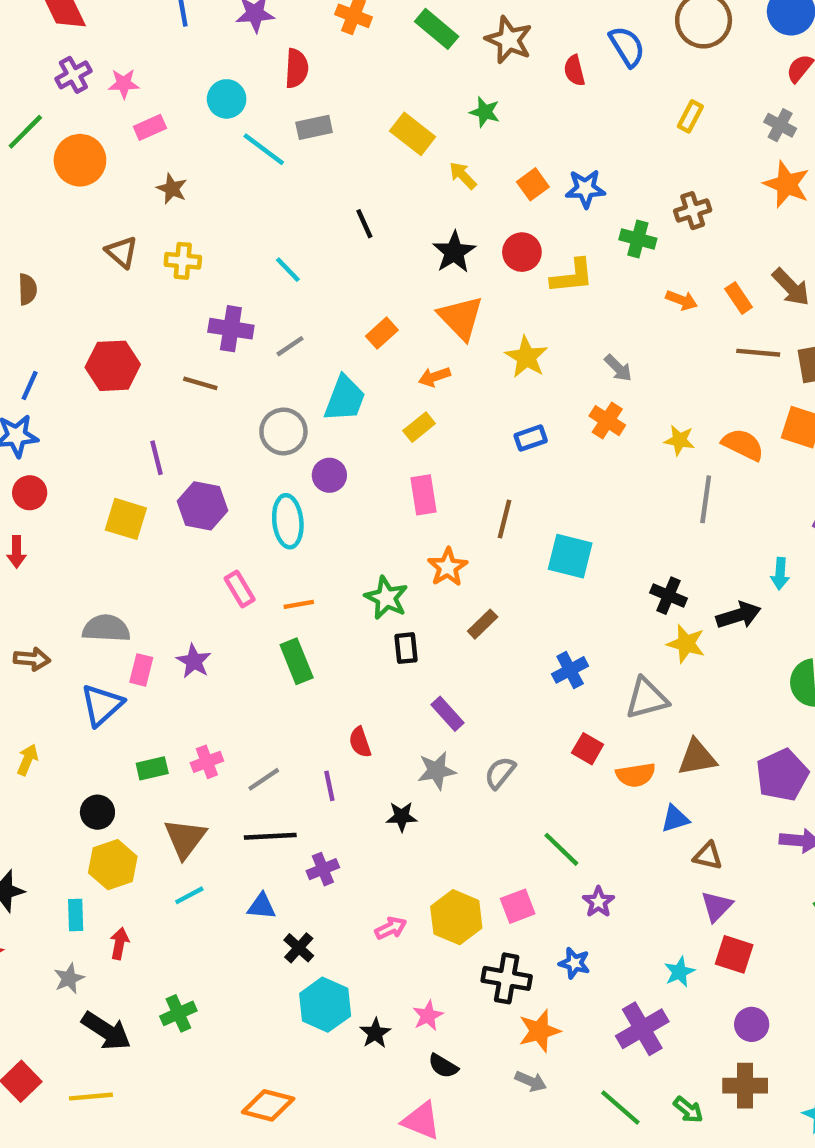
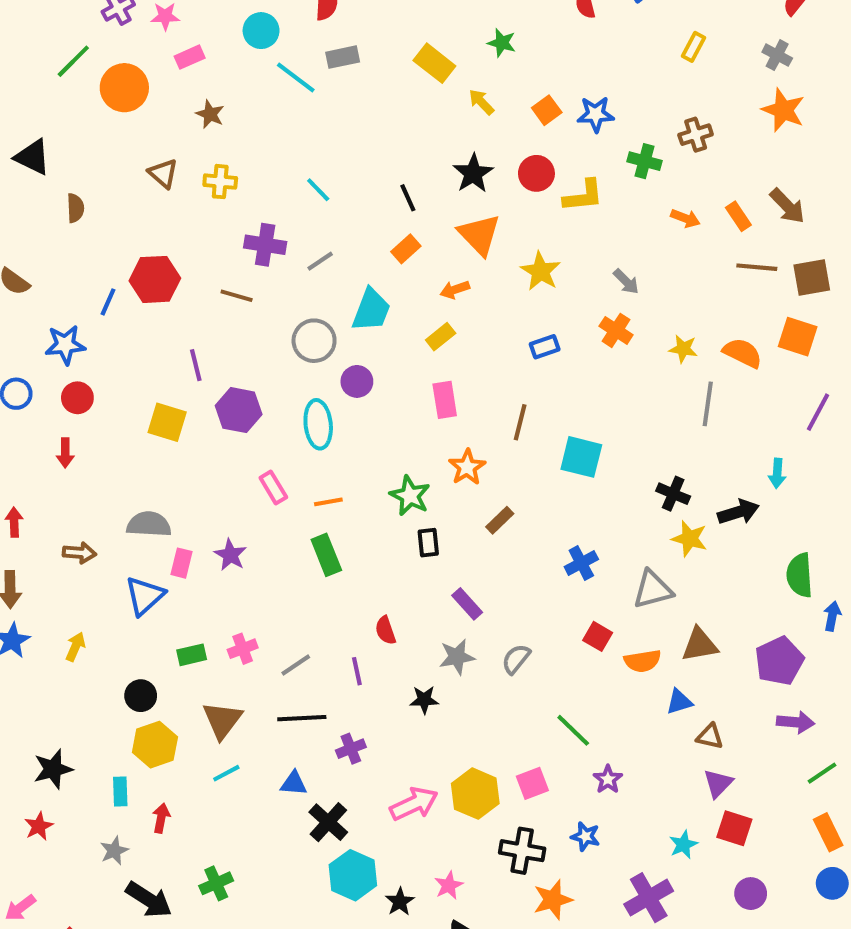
black line: (364, 224) -> (408, 198), moved
blue line: (30, 386) -> (108, 302), moved
pink arrow: (391, 928) -> (414, 804), size x1.6
black cross: (299, 948) -> (328, 822), size x1.4

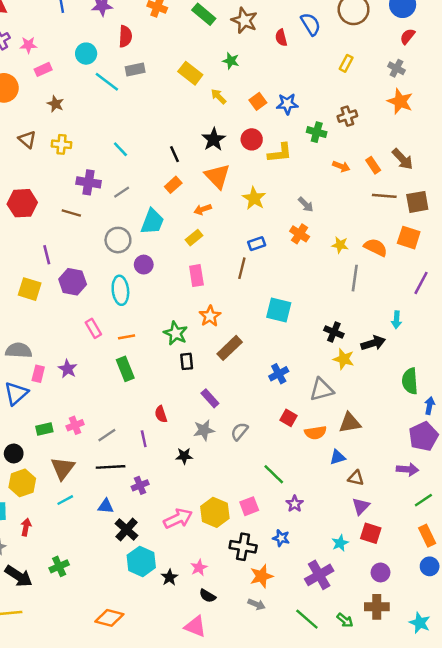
brown line: (520, 422) -> (242, 268), moved
brown rectangle: (500, 520) -> (230, 348), size x1.5
purple pentagon: (779, 661) -> (423, 436), moved

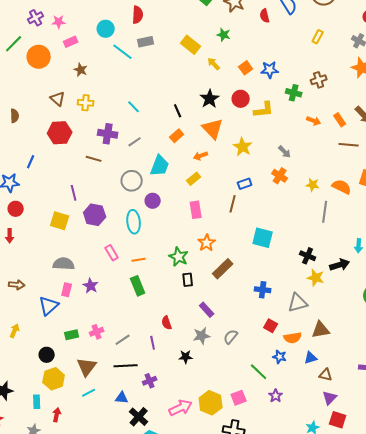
red hexagon: (22, 203) -> (60, 133), moved
gray semicircle: (19, 350) -> (64, 264), moved
blue cross: (279, 374) -> (263, 290), turned 35
blue star: (281, 538) -> (280, 357), moved

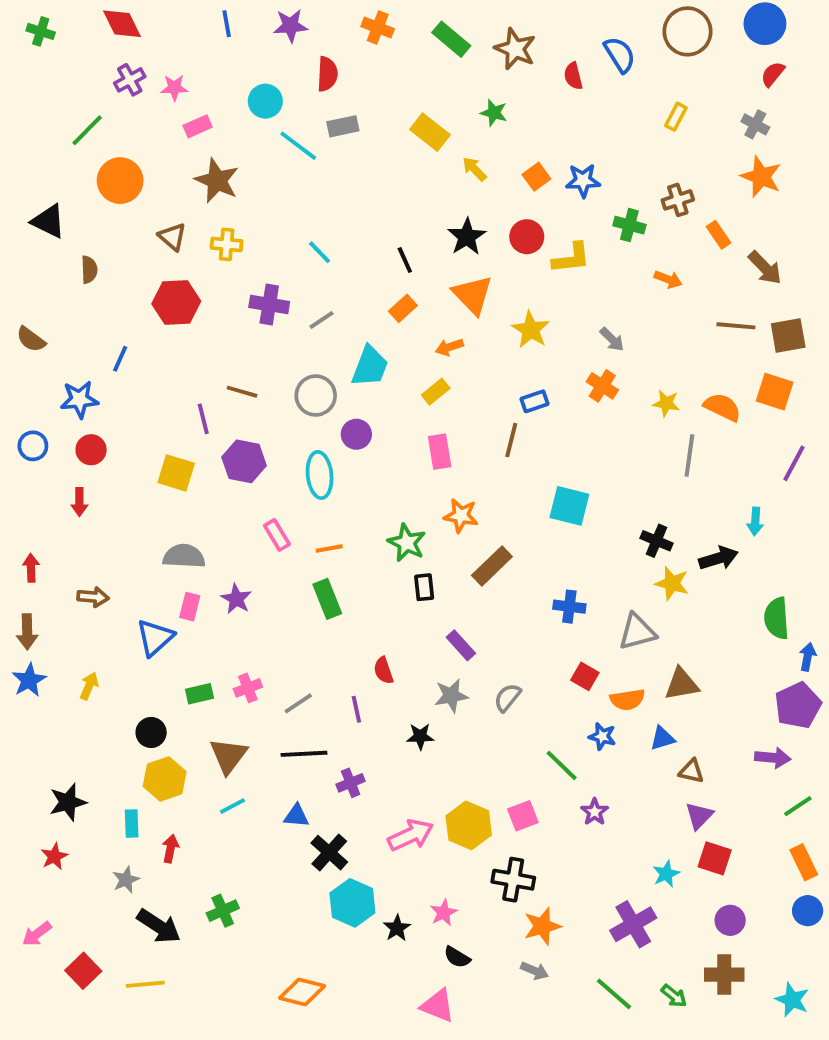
orange circle: (39, 57) -> (120, 181), moved
brown star: (81, 70) -> (217, 181), size x1.6
orange rectangle: (340, 120) -> (718, 235), moved
brown line: (94, 159) -> (242, 392), moved
orange star: (207, 243) -> (461, 516), turned -30

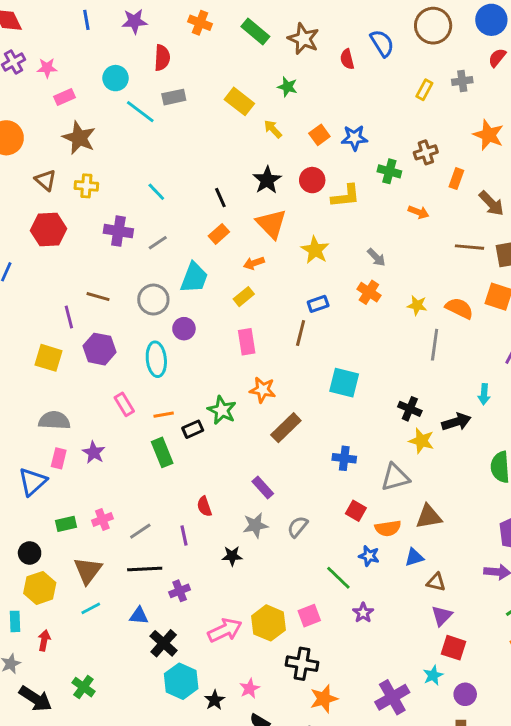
gray cross: (755, 124) -> (462, 81), moved, turned -36
orange rectangle: (718, 235) -> (456, 179), turned 54
black rectangle: (424, 587) -> (193, 429), moved, turned 72
cyan star: (666, 874) -> (433, 675), moved
green cross: (223, 911) -> (83, 687), turned -30

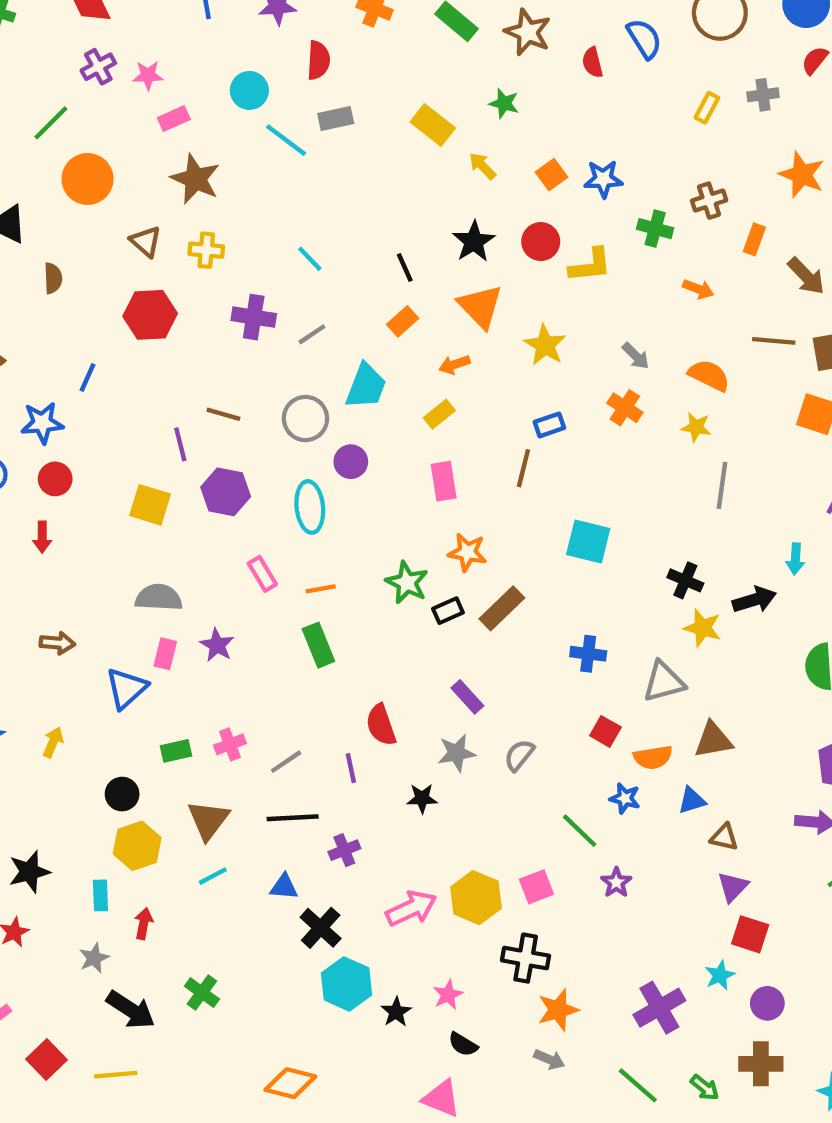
orange semicircle: (459, 308) -> (709, 375), moved
black rectangle: (193, 429) -> (448, 611), moved
red semicircle: (204, 506) -> (381, 725), size x1.4

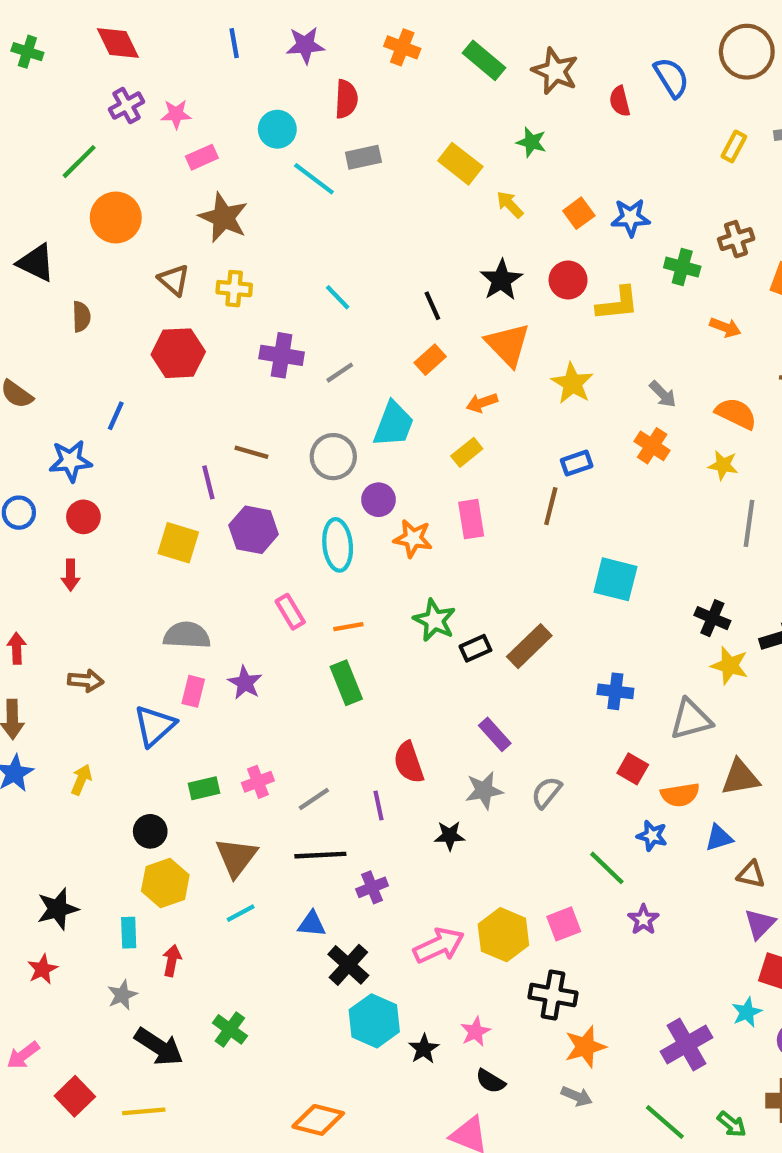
orange star: (467, 552) -> (413, 538), moved

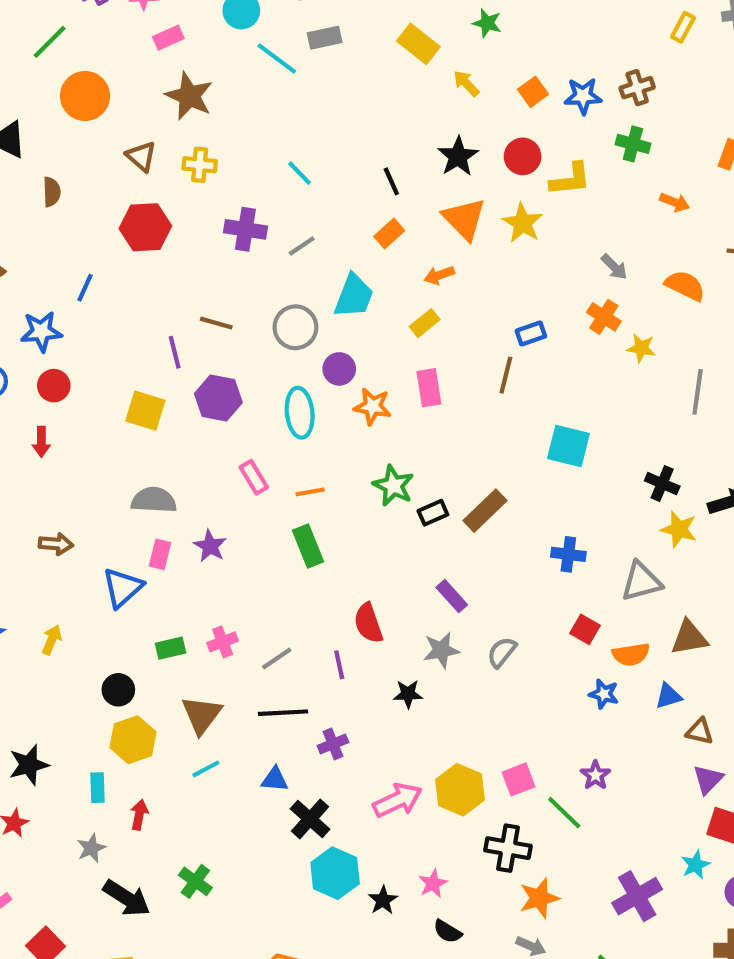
brown cross: (736, 239) -> (637, 88), moved
yellow star: (572, 383) -> (523, 223), moved
yellow star: (723, 465) -> (641, 348), moved
green line: (607, 868) -> (564, 813), moved

